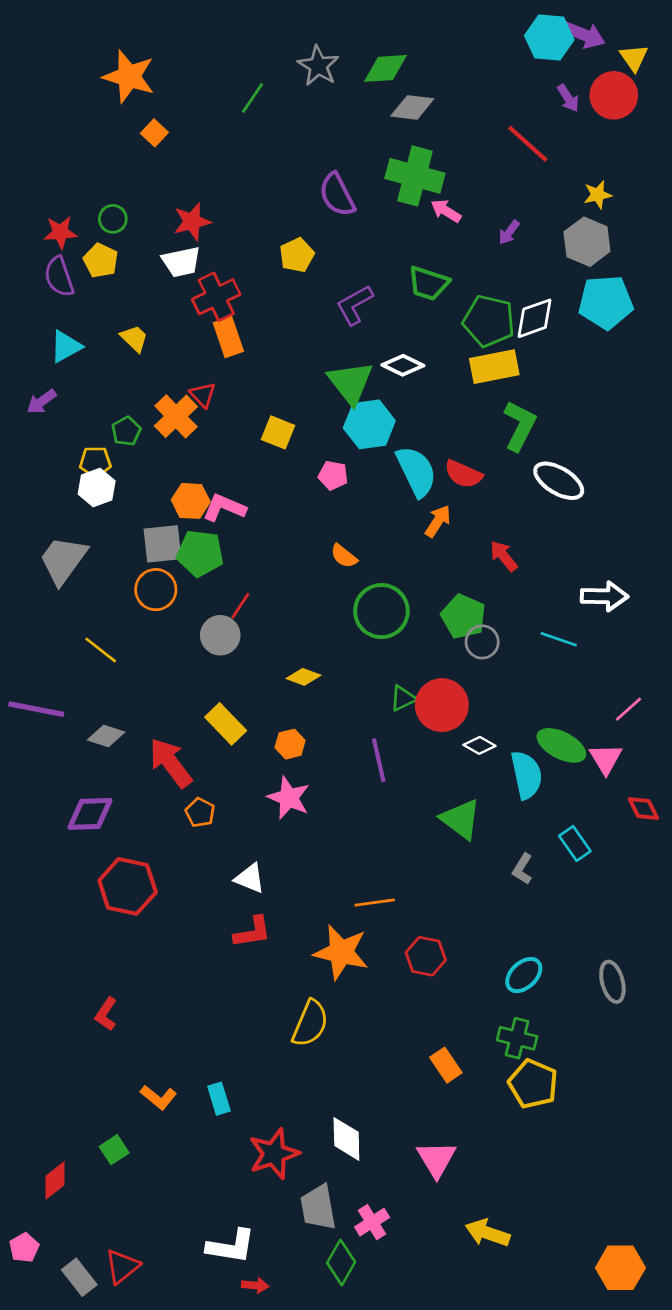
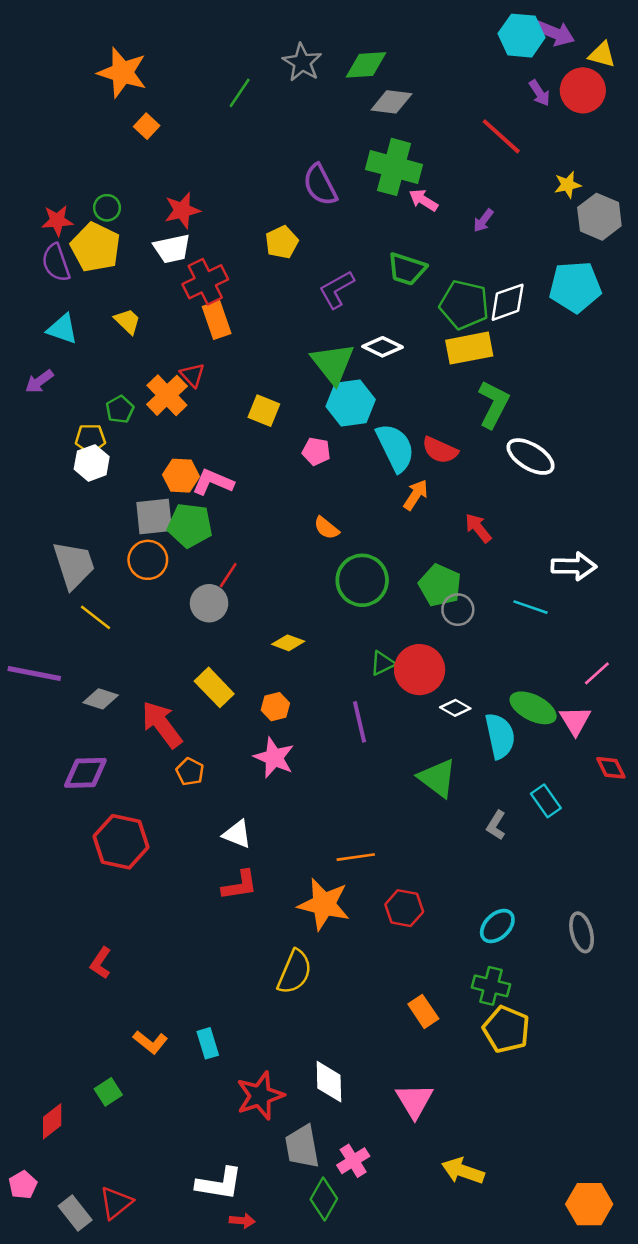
yellow triangle: (634, 58) -> (602, 55), turned -40
gray hexagon: (587, 242) -> (599, 217), moved
yellow pentagon: (101, 261) -> (96, 247), size x1.5
cyan triangle: (66, 346) -> (62, 329), turned 48
gray trapezoid: (63, 560) -> (74, 565), moved, turned 126

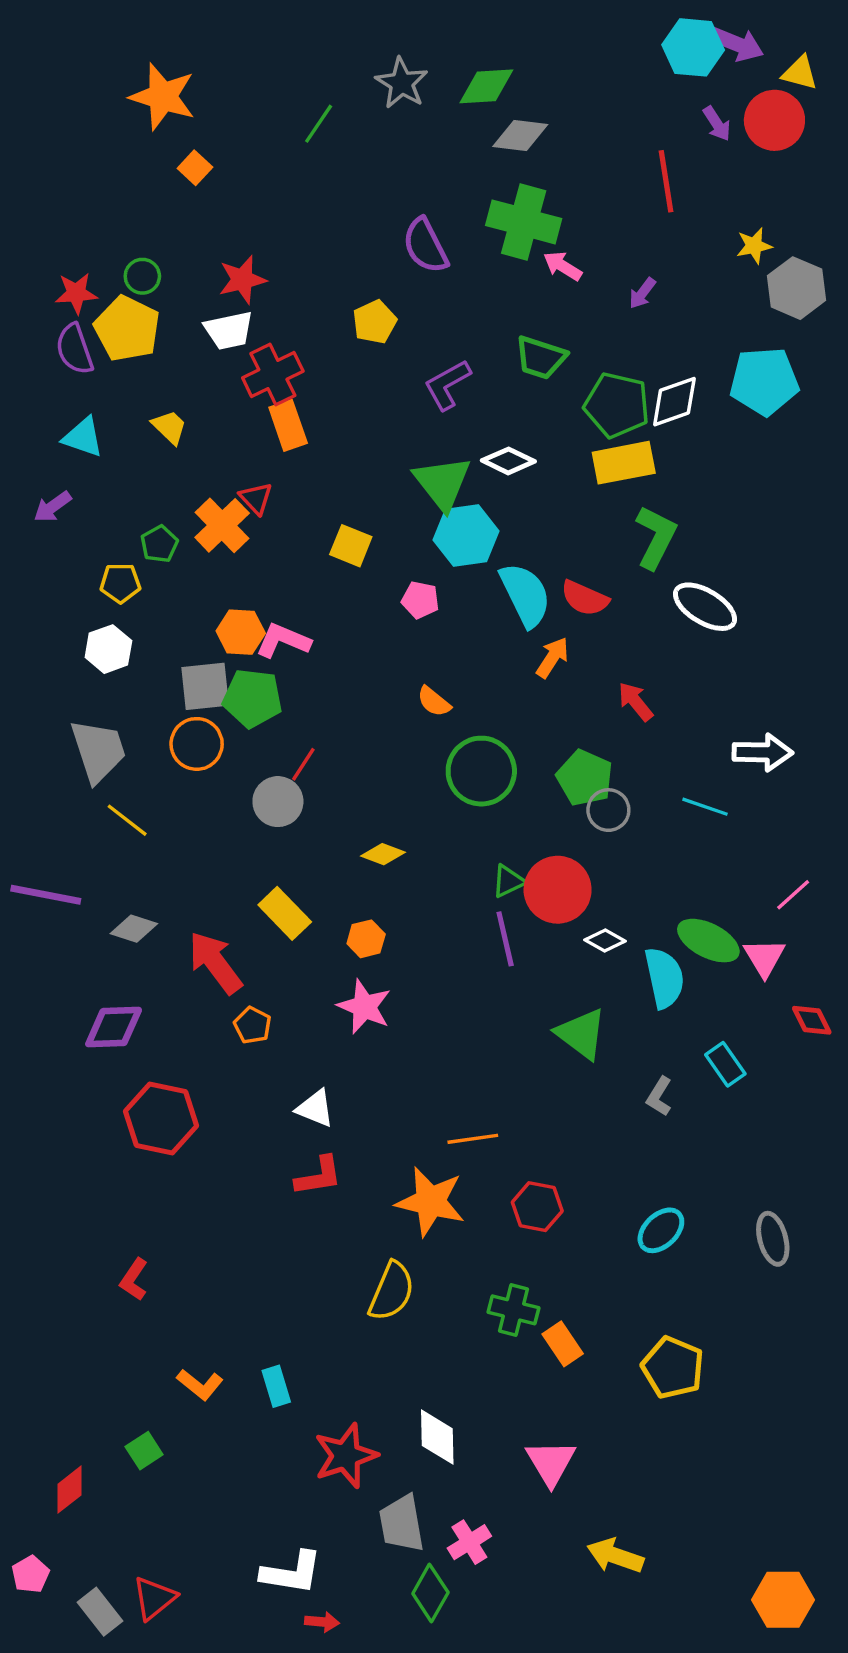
red line: (501, 136) -> (666, 181), turned 39
white hexagon: (92, 463) -> (108, 649), moved
purple line: (360, 722) -> (505, 939), moved
green cross: (491, 986) -> (513, 1310), moved

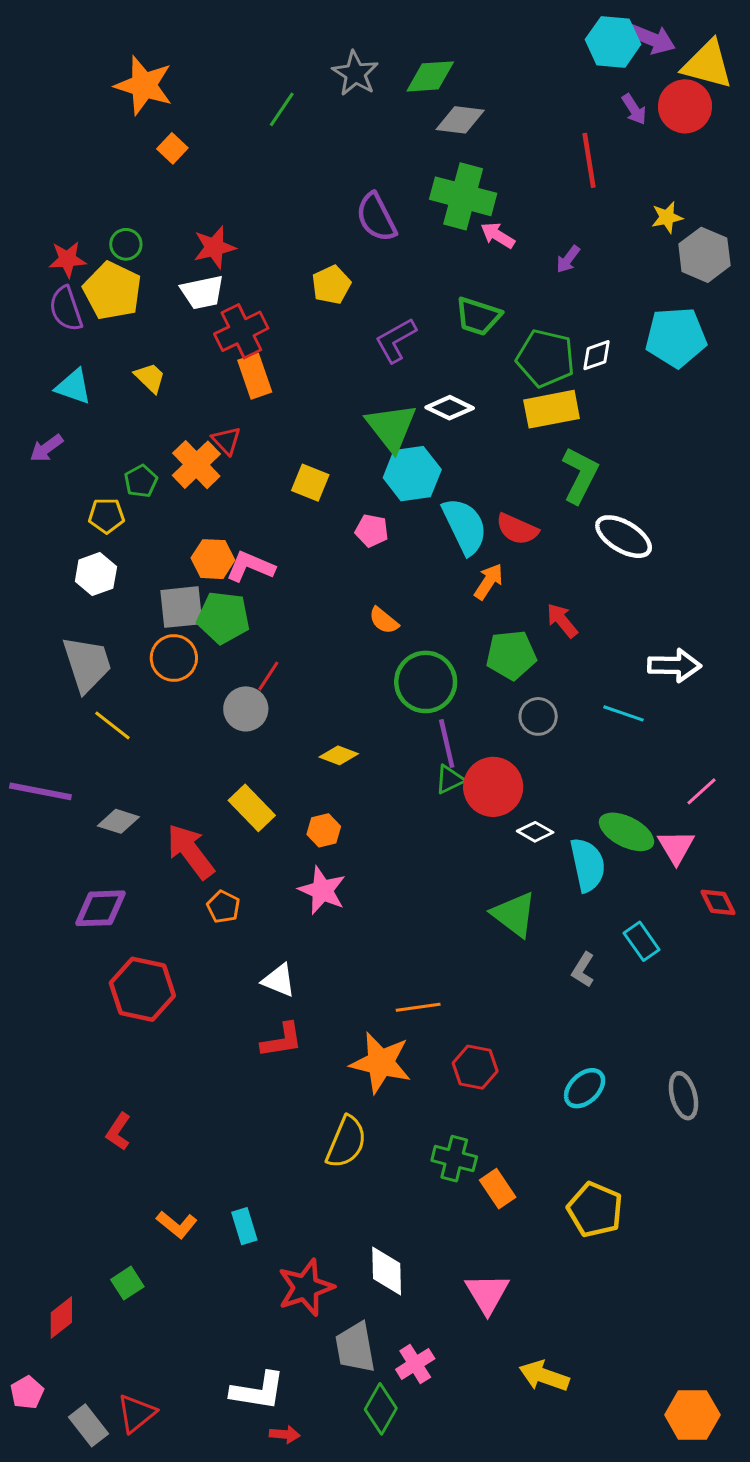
yellow triangle: (800, 73) -> (707, 64), size x1.6
white diamond: (674, 402) -> (597, 355), size x0.7
green pentagon: (585, 778) -> (511, 655), moved, turned -30
purple line: (505, 939) -> (447, 743), moved

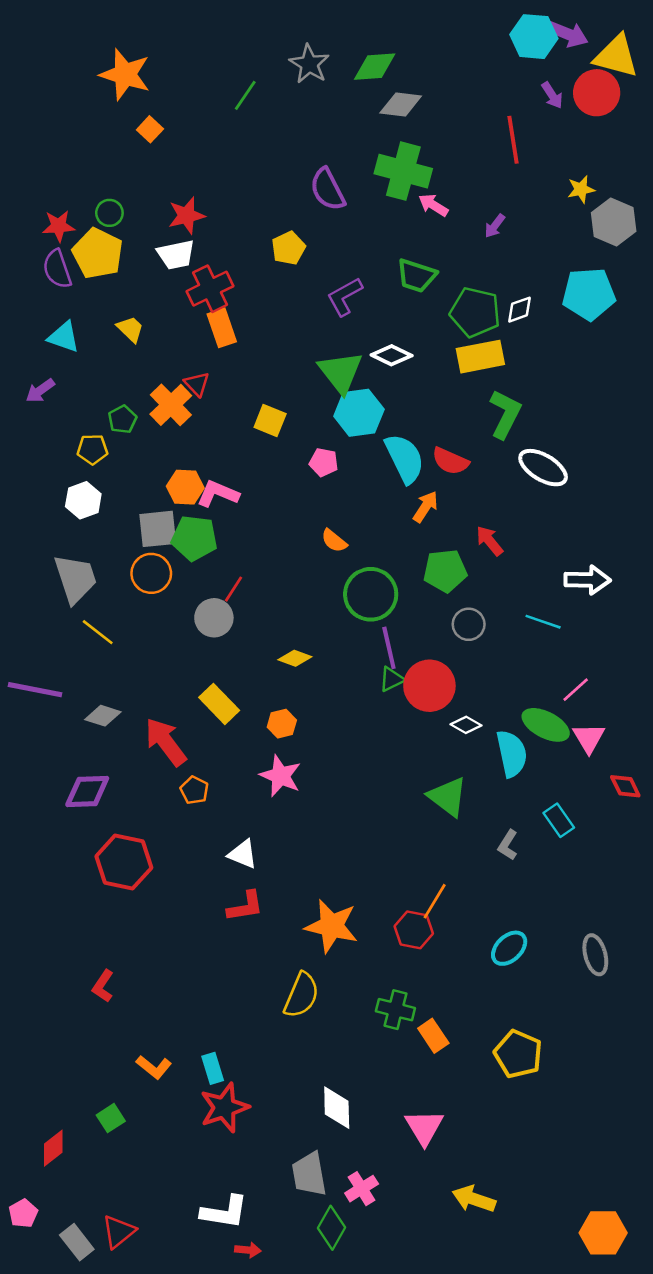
pink line: (701, 791) -> (576, 690), moved
orange line: (418, 1007) -> (435, 901), moved, turned -51
red star: (306, 1288) -> (224, 1108), moved

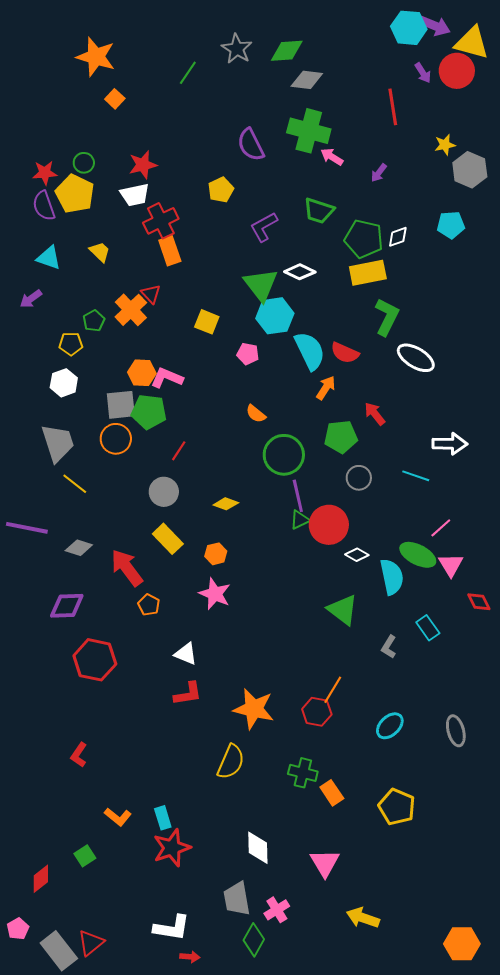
cyan pentagon: (589, 294) -> (451, 225), size x0.7
gray circle: (214, 618) -> (164, 492), moved
gray rectangle: (77, 1242) -> (59, 951), size x1.4

